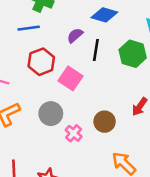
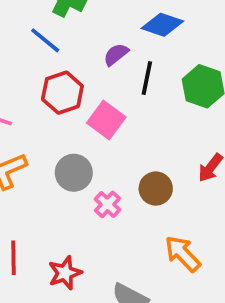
blue line: (29, 28) -> (45, 40), turned 45

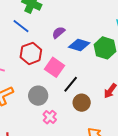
blue diamond: (162, 25) -> (79, 45), moved
black line: (147, 78) -> (71, 84), moved, turned 30
pink cross: (107, 204) -> (50, 117), moved

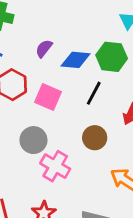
black line: (71, 84) -> (94, 93), moved
pink cross: (50, 117) -> (55, 166), size x1.5

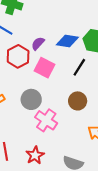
purple semicircle: (44, 48) -> (38, 43), moved

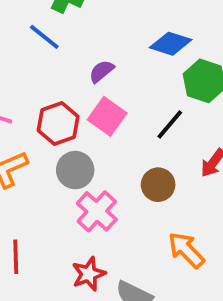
blue diamond: (67, 41) -> (171, 44), moved
red hexagon: (18, 56) -> (58, 124), moved
red star: (35, 155) -> (89, 274), moved

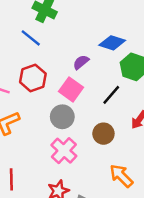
purple semicircle: (101, 71) -> (81, 62), moved
red hexagon: (58, 124) -> (33, 78), moved
gray circle: (75, 170) -> (62, 117), moved

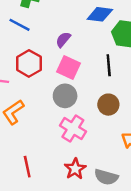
purple semicircle: (81, 62) -> (63, 40), moved
black line: (111, 95) -> (109, 65), turned -35

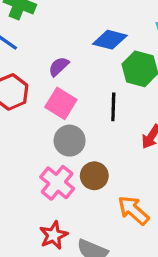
gray circle: (65, 96) -> (70, 141), moved
brown circle: (108, 105) -> (94, 176), moved

